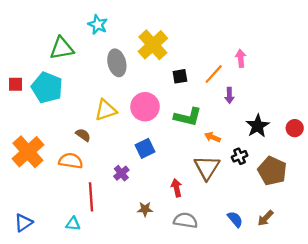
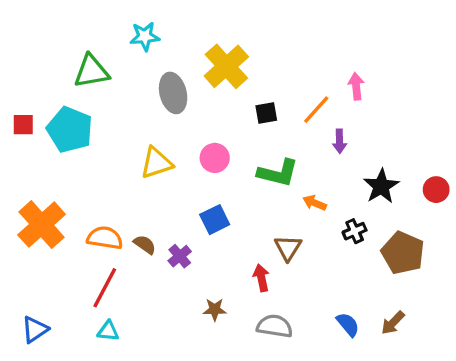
cyan star: (98, 25) -> (145, 36), turned -30
pink circle: (145, 107) -> (215, 158), size x0.7
brown semicircle: (83, 135) -> (145, 245), moved
brown triangle: (207, 168) -> (288, 248), moved, size x0.7
red line: (91, 197) -> (105, 288), moved, turned 32

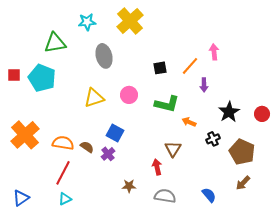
yellow cross: (226, 66) -> (130, 21), moved
blue square: (215, 220) -> (115, 133), moved, turned -36
brown arrow: (393, 323) -> (243, 183), moved
cyan triangle: (108, 331) -> (65, 199), turned -32

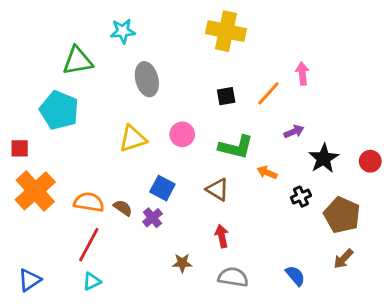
yellow cross: (130, 21) -> (226, 31), moved, turned -36
red square: (14, 75) -> (20, 148), moved
purple arrow: (204, 85) -> (294, 131), moved, turned -112
brown triangle: (173, 149) -> (218, 189), moved, turned -30

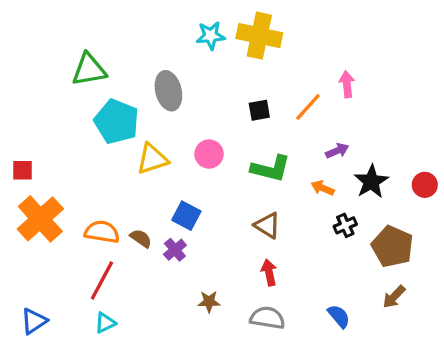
cyan star: (123, 31) -> (211, 36), moved
cyan pentagon: (59, 110) -> (117, 122), moved
orange arrow: (267, 173) -> (323, 188), moved
brown triangle: (218, 189) -> (267, 225), moved
red arrow: (222, 236) -> (269, 272), moved

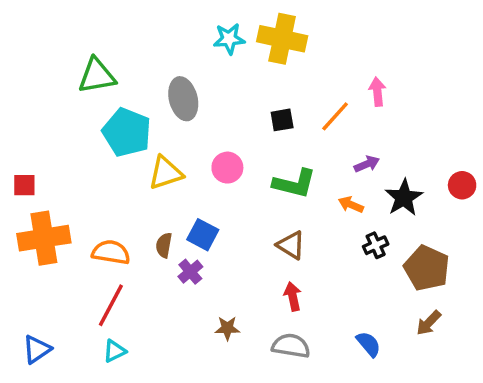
red circle: (425, 185) -> (462, 185), moved
orange cross: (40, 219) -> (44, 238), turned 33
brown semicircle: (141, 238) -> (164, 245), moved, turned -115

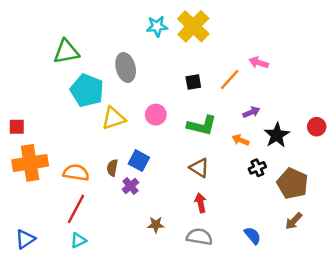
yellow cross: (282, 39) -> (193, 26), turned 32
pink arrow: (377, 92) -> (259, 63), turned -66

